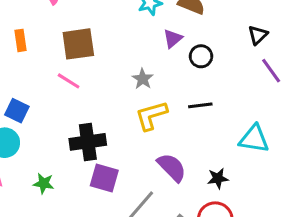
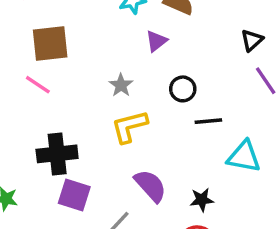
black circle: (201, 56) -> (183, 89), moved
black line: (200, 105) -> (208, 121), moved

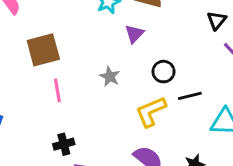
pink line: (38, 85) -> (57, 90), moved, turned 55
yellow L-shape: (129, 127) -> (151, 112), moved
black cross: (57, 154) -> (64, 144), size x0.6

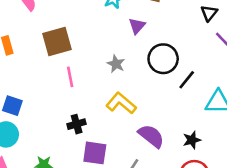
black circle: (163, 72) -> (163, 59), size x1.5
black line: (190, 96) -> (187, 80), turned -36
yellow L-shape: (151, 112) -> (121, 103), moved, turned 64

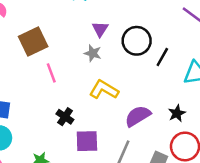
purple triangle: (137, 26) -> (100, 29), moved
black cross: (77, 124) -> (65, 117), turned -30
purple semicircle: (151, 136) -> (138, 116), turned -60

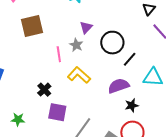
pink line: (51, 73) -> (59, 54), moved
purple semicircle: (138, 116) -> (118, 86), moved

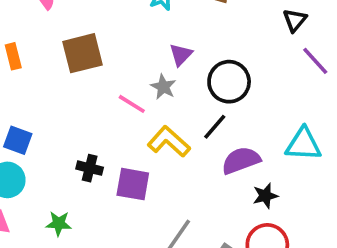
pink line: (59, 54) -> (132, 104), turned -49
black line: (130, 59) -> (215, 127), moved
black cross: (44, 90) -> (90, 168), moved, turned -32
purple square: (57, 112) -> (133, 184), moved

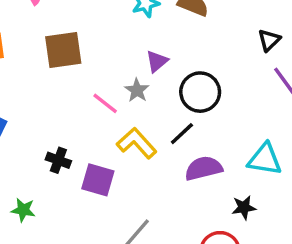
black star: (265, 196) -> (244, 207), moved

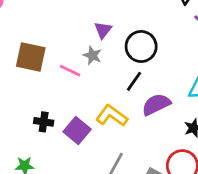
brown square: (63, 50) -> (31, 57), moved, turned 32
yellow L-shape: (137, 143) -> (112, 116), moved
purple square: (98, 180) -> (77, 130), turned 36

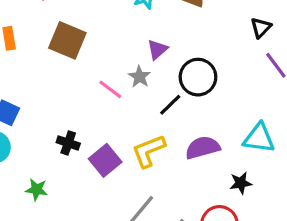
brown square: (31, 57) -> (67, 40), moved
black line: (134, 81) -> (170, 105), moved
yellow L-shape: (112, 116) -> (149, 151), turned -68

